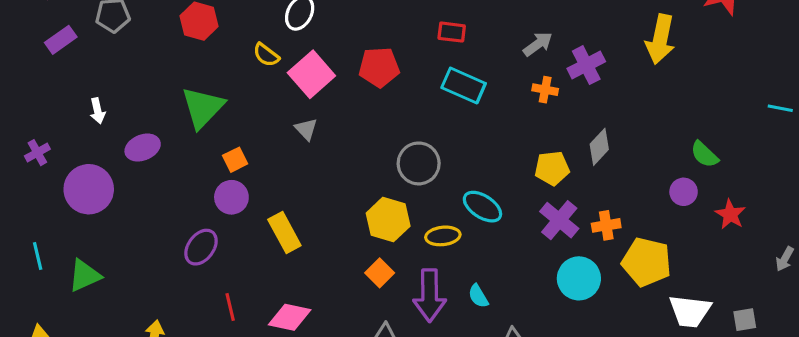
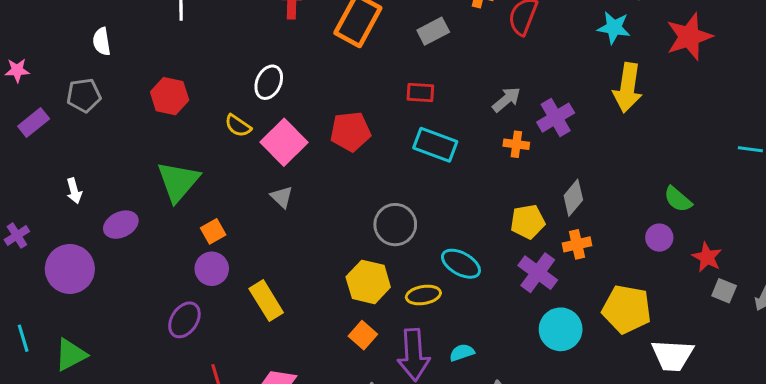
orange cross: (606, 225) -> (577, 244), moved
cyan semicircle: (478, 296) -> (462, 353), turned 105
gray square: (745, 320) -> (724, 291), moved, turned 35

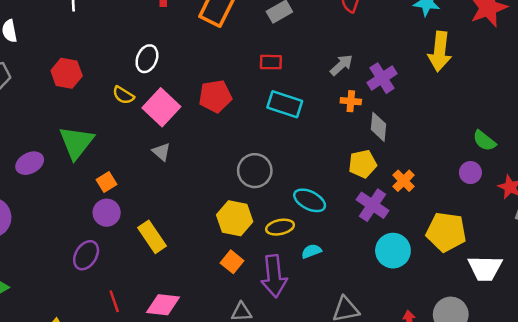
gray diamond: (573, 198) -> (379, 127), moved, turned -32
purple ellipse: (121, 225) -> (30, 163), moved
orange cross: (577, 244) -> (404, 181), turned -30
cyan semicircle: (462, 353) -> (311, 251), moved

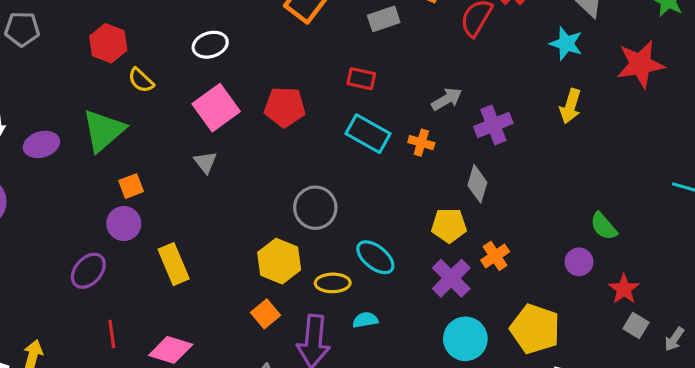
yellow arrow: (440, 51) -> (570, 106), size x0.7
white ellipse: (147, 59) -> (210, 45), turned 40
yellow semicircle: (123, 95) -> (141, 80), moved
orange cross: (351, 101) -> (421, 143), moved

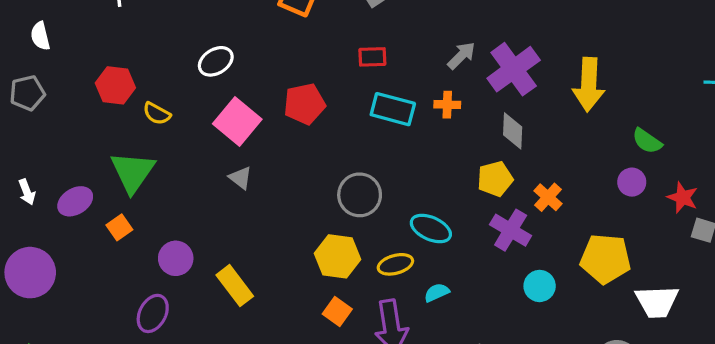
yellow arrow: (570, 106) -> (589, 84), moved, size x1.5
purple cross: (493, 125) -> (514, 69), size x1.4
orange square: (131, 186) -> (119, 227), moved
cyan circle: (465, 339) -> (540, 286), size x0.7

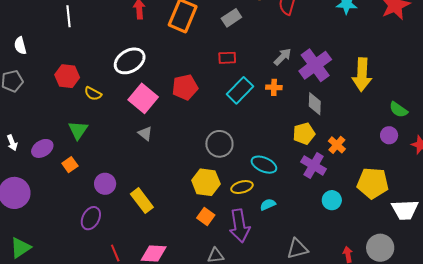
white ellipse: (216, 61) -> (130, 61), size x1.4
cyan rectangle: (393, 109) -> (240, 90), turned -60
green triangle: (133, 172) -> (78, 130), size x0.7

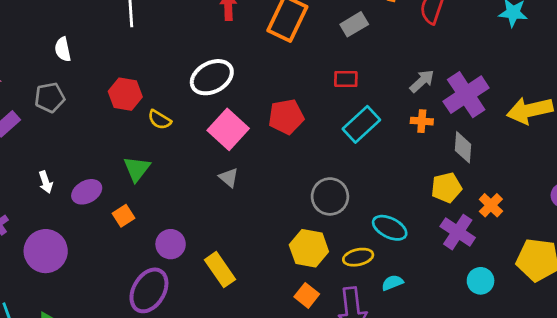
yellow arrow: (362, 75) -> (530, 110), turned 72
orange cross: (274, 87) -> (422, 121), moved
purple ellipse: (91, 218) -> (149, 290), size x1.4

